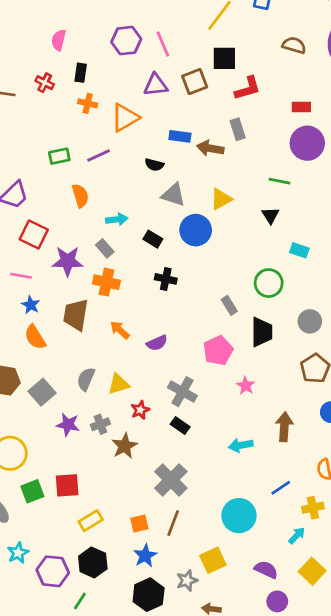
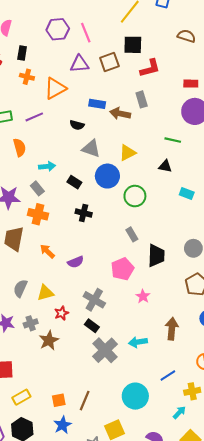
black triangle: (271, 215) -> (165, 166), turned -48
green circle: (269, 283) -> (135, 196), moved
gray cross: (171, 480) -> (105, 350), moved

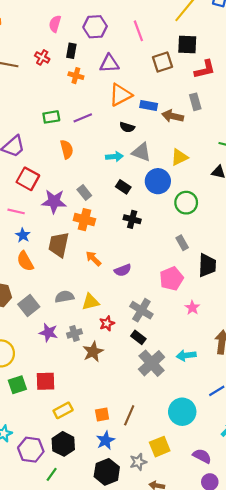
purple hexagon: (58, 29) -> (95, 27), moved
purple triangle: (79, 64) -> (109, 63), moved
orange triangle: (55, 88) -> (120, 95), moved
cyan arrow: (47, 166) -> (114, 157), moved
gray semicircle: (20, 288) -> (64, 297), turned 54

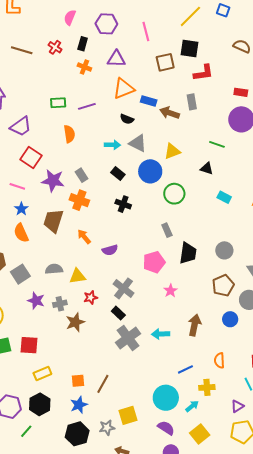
cyan circle: (182, 412) -> (166, 398), moved

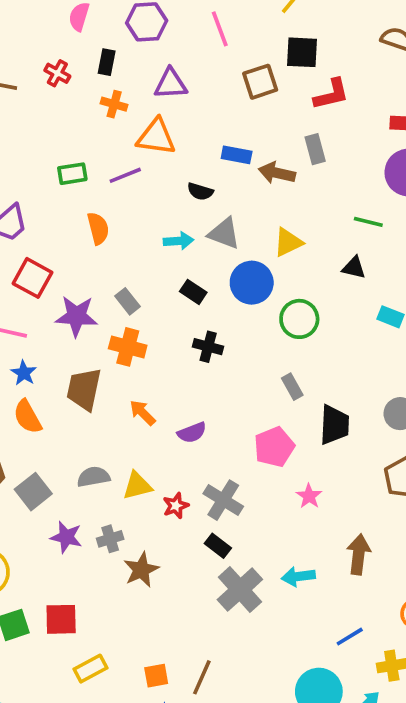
orange triangle: (124, 89) -> (156, 137), moved, turned 35
red star: (91, 298) -> (176, 506), moved

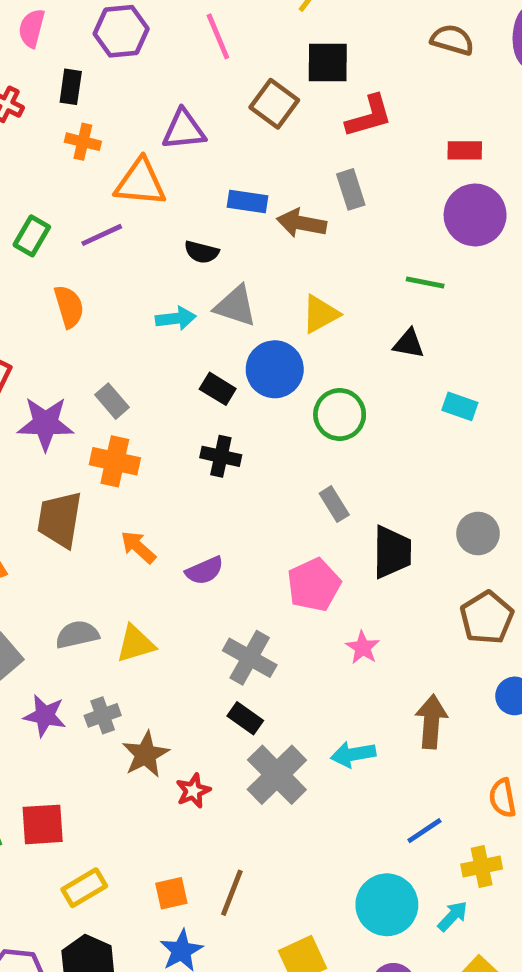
brown square: (260, 82) -> (274, 104), turned -33
purple triangle: (171, 84) -> (184, 130), moved
green rectangle: (72, 174) -> (32, 236), turned -48
black rectangle: (193, 292) -> (218, 389), moved
red star: (176, 506) -> (193, 791), moved

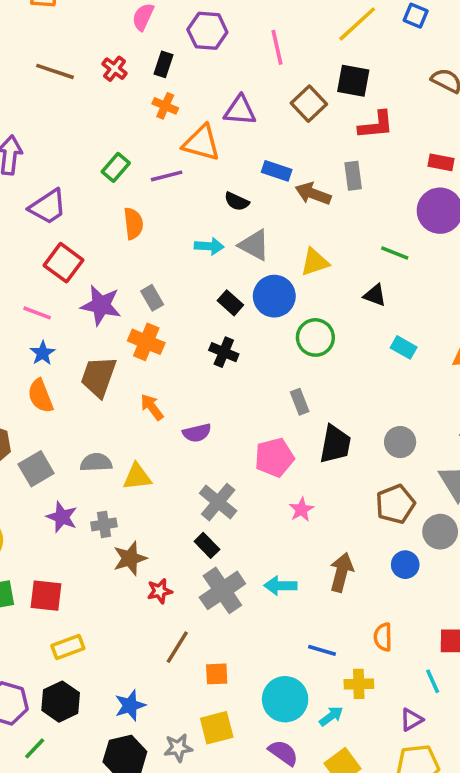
blue line: (424, 831) -> (322, 650), turned 40
orange square: (171, 893) -> (217, 674), moved
brown line: (232, 893) -> (177, 647), moved

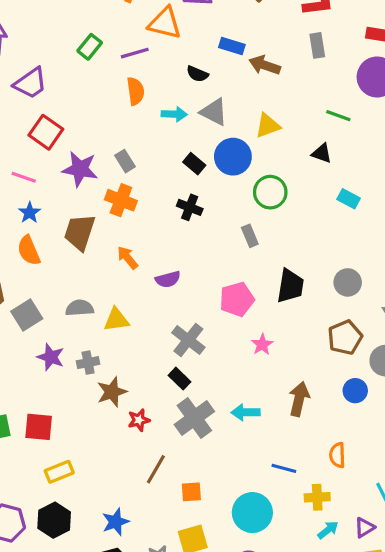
gray rectangle: (353, 176) -> (317, 45), moved
orange semicircle: (133, 224) -> (136, 91), moved
gray rectangle: (300, 402) -> (250, 236), moved
cyan arrow: (331, 716) -> (328, 530), moved

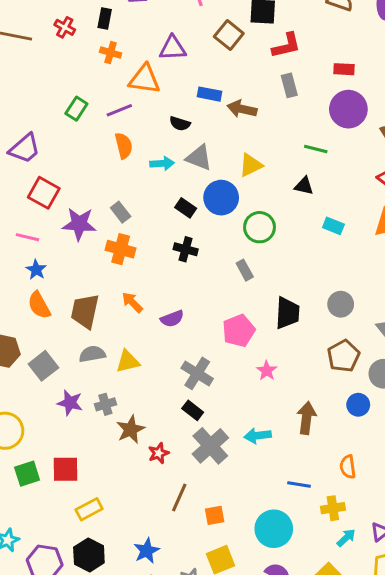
brown trapezoid: (80, 232) -> (85, 311), moved

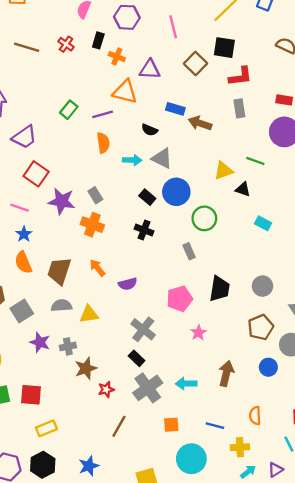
orange cross: (111, 53) -> (117, 57), moved
yellow triangle: (251, 165) -> (224, 171), moved
orange square: (215, 515) -> (171, 425), moved

